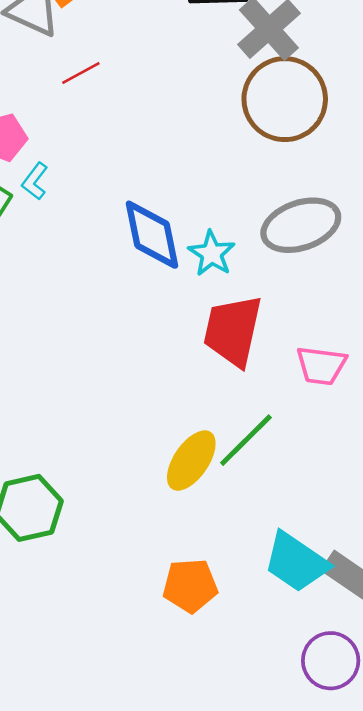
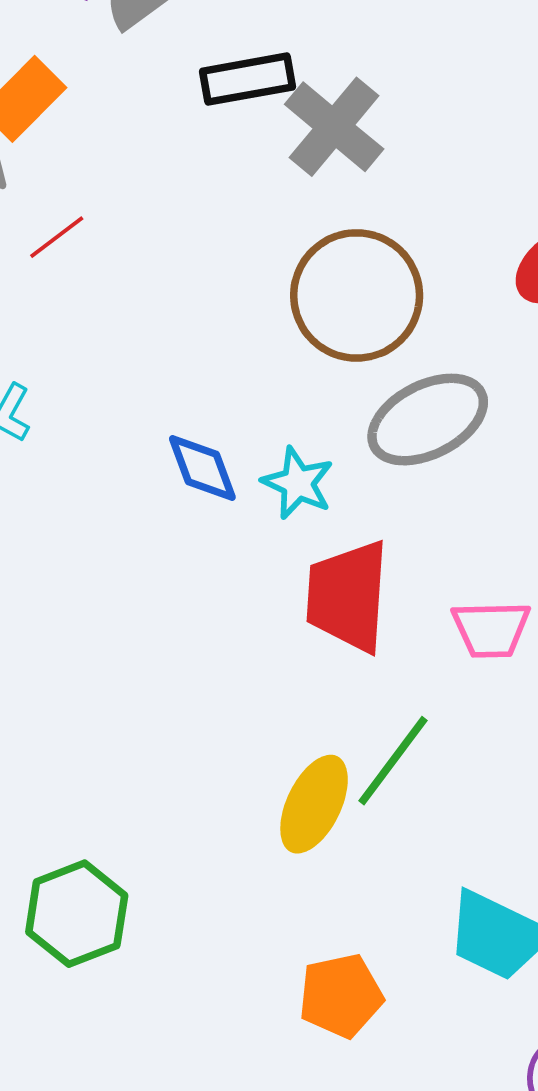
brown circle: (285, 99) -> (357, 295), moved
blue diamond: (152, 235) -> (202, 468), size x0.7

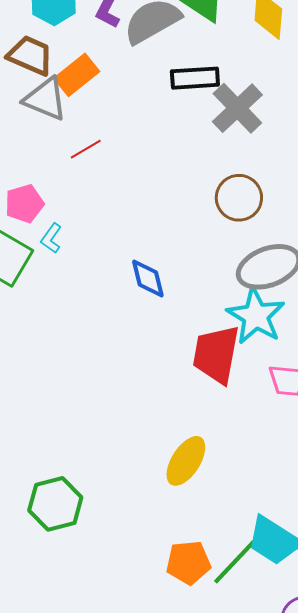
brown circle: (357, 295) -> (239, 198), size x0.7
cyan star: (298, 483) -> (256, 316), moved, size x1.5
green line: (393, 761) -> (235, 562), moved

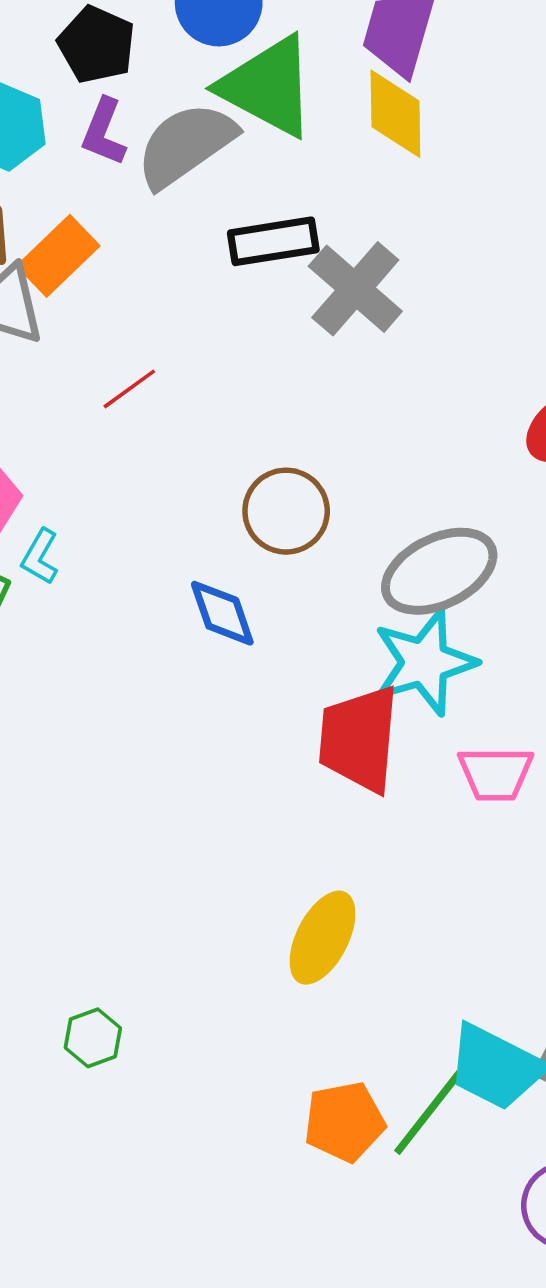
red line: (86, 149) -> (129, 389), moved
brown circle: (239, 198) -> (286, 511), moved
cyan star: (256, 316) -> (425, 662), turned 30
green hexagon: (55, 504) -> (93, 1038), size x0.6

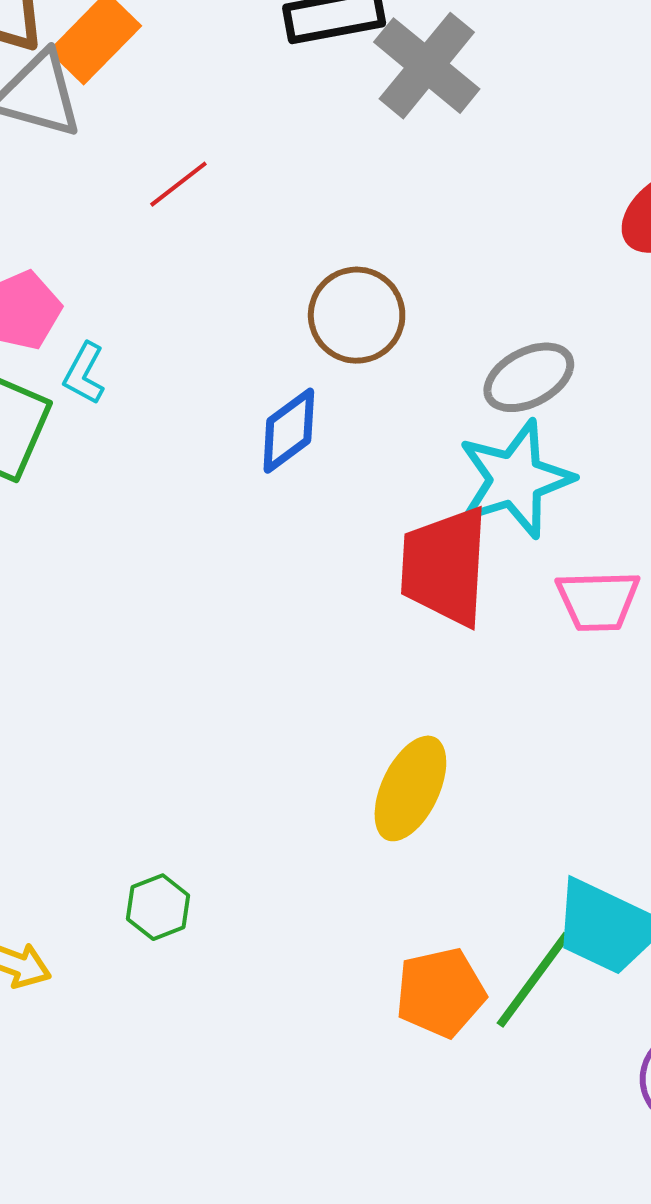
gray ellipse: (439, 571) -> (529, 377), size x0.7
blue diamond: (222, 613) -> (289, 431), turned 74

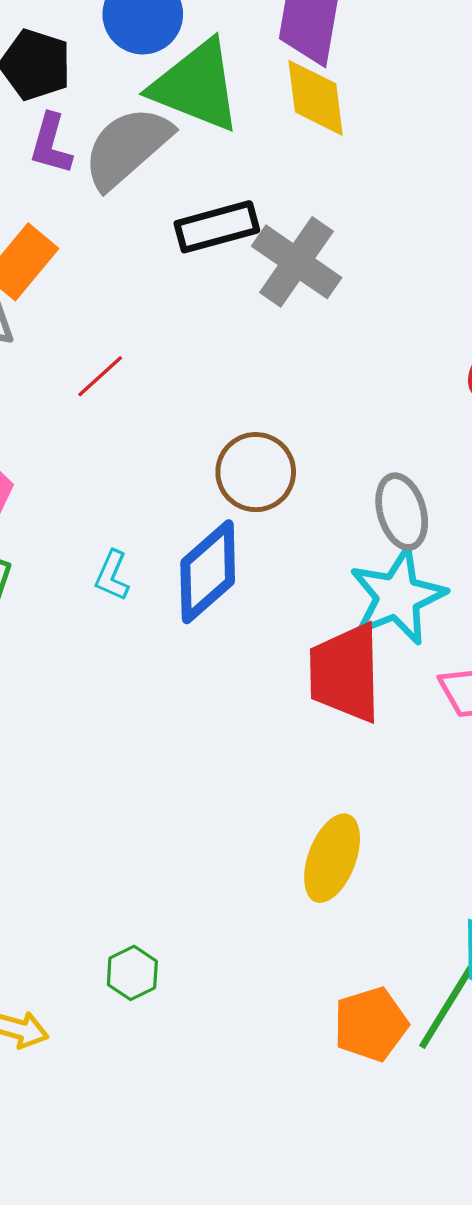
cyan L-shape: (84, 373) -> (112, 576), moved
gray ellipse: (529, 377) -> (402, 512), turned -74
blue diamond: (289, 431) -> (208, 572), size x1.4

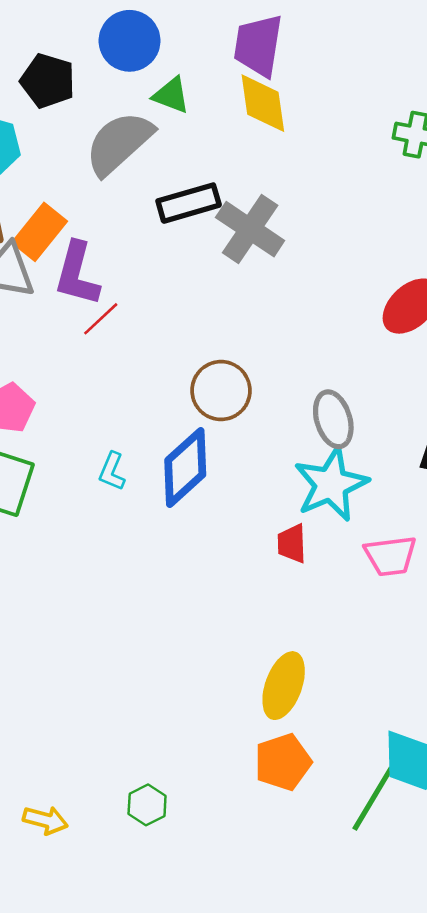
green triangle: (196, 86) -> (171, 95), size x0.5
purple L-shape: (51, 144) -> (77, 274), moved, size x1.4
red trapezoid: (345, 673) -> (292, 544), size x0.5
green hexagon: (132, 973) -> (147, 805), moved
orange pentagon: (371, 1024) -> (283, 762), moved

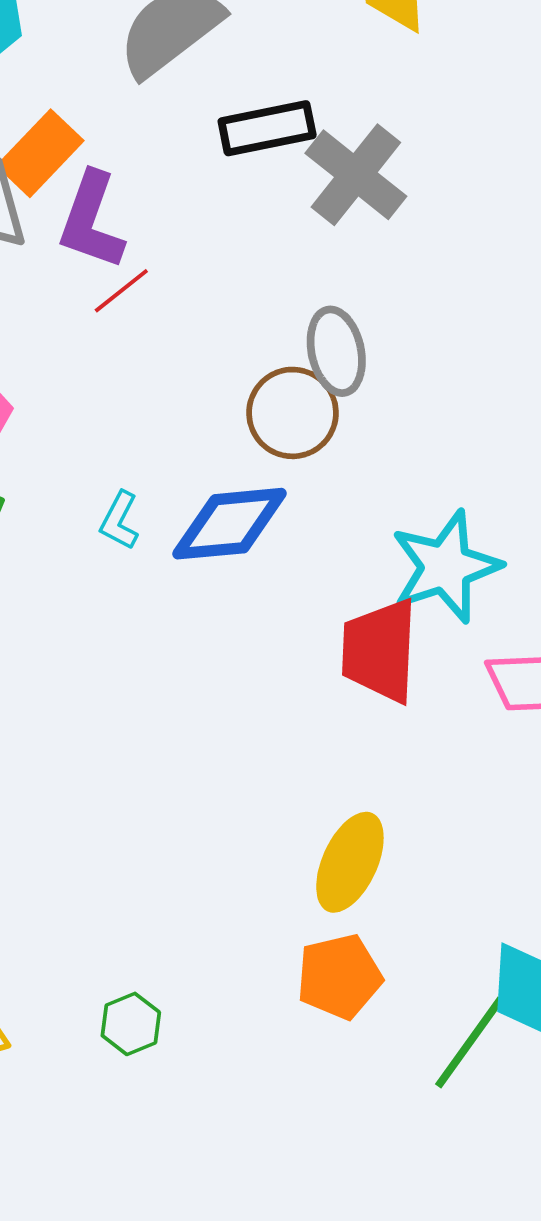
gray ellipse: (333, 419) -> (336, 351), moved
blue diamond: (185, 467) -> (230, 524), turned 32
red trapezoid: (292, 544) -> (380, 651), size x1.8

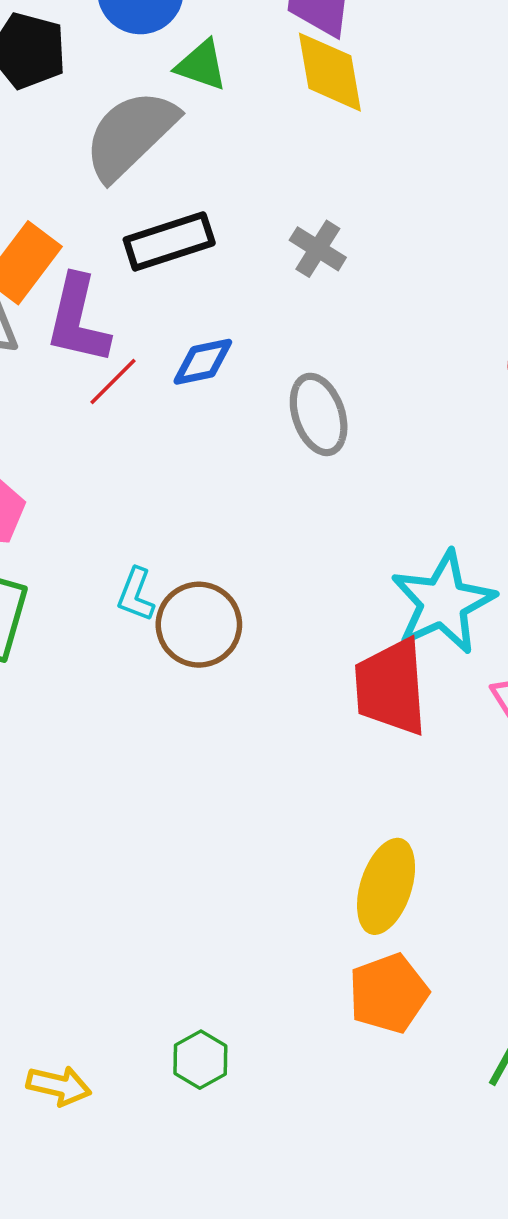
black rectangle: (267, 128) -> (169, 241), moved
gray cross: (356, 175) -> (318, 249), size x0.6
brown circle: (292, 413) -> (199, 625), moved
blue diamond: (230, 524) -> (203, 362), moved, size x0.6

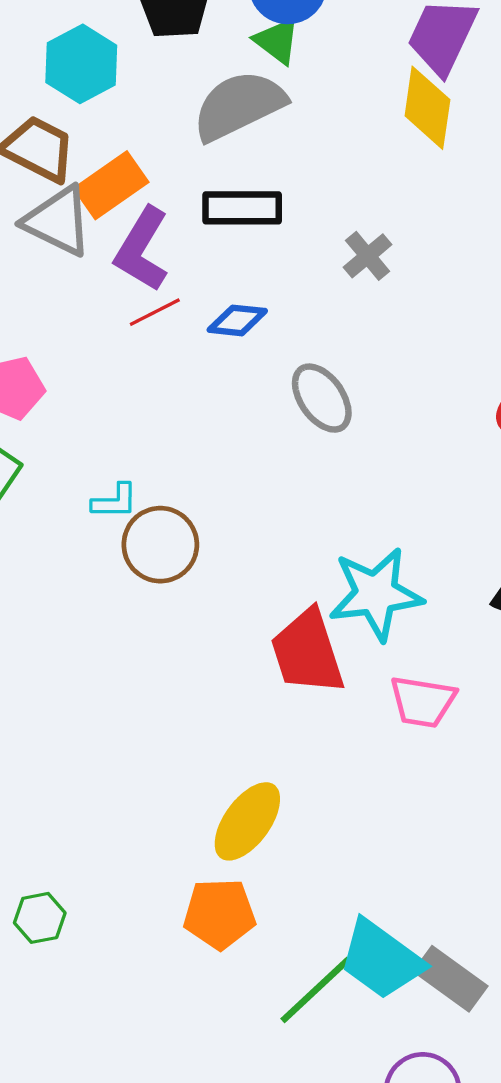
green triangle: (201, 65) -> (277, 41), moved
gray ellipse: (319, 414) -> (322, 398), turned -34
cyan L-shape: (136, 595) -> (115, 501), turned -129
red trapezoid: (391, 687) -> (307, 652), turned -32

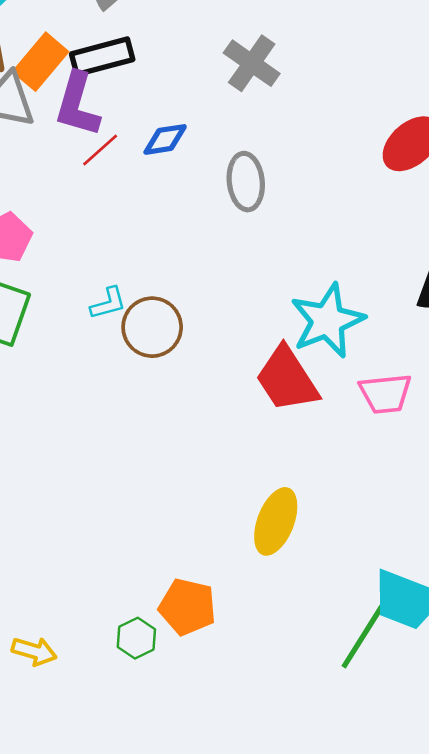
black rectangle: (242, 208) -> (102, 57), moved
gray cross: (368, 256) -> (252, 63), size x1.4
gray ellipse: (322, 398) -> (246, 182), turned 44
orange pentagon: (219, 914) -> (187, 607), moved, turned 30

